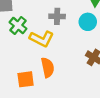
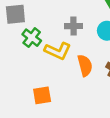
orange semicircle: (48, 67) -> (85, 65), moved

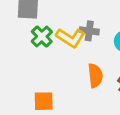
yellow L-shape: (58, 51) -> (70, 38), moved

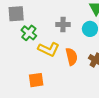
yellow L-shape: (70, 38) -> (49, 49), moved

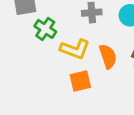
orange square: (36, 80) -> (80, 81), moved

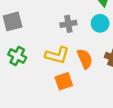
green cross: (45, 29) -> (17, 56), moved

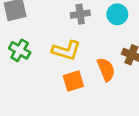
orange semicircle: (85, 59) -> (106, 69), moved

